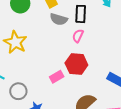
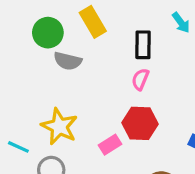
gray semicircle: (59, 19) -> (68, 61), moved
yellow star: (15, 42) -> (59, 126), moved

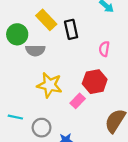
black rectangle: (143, 45) -> (71, 29), moved
pink semicircle: (140, 79) -> (104, 49), moved
yellow star: (59, 126) -> (50, 85), moved

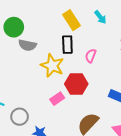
yellow rectangle: (46, 20) -> (71, 20), moved
black rectangle: (71, 29) -> (67, 45), moved
yellow star: (50, 85) -> (52, 66), moved

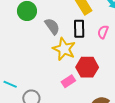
gray semicircle: (27, 45) -> (52, 26), moved, turned -138
pink semicircle: (91, 56) -> (103, 32), moved

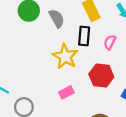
gray semicircle: (52, 26) -> (57, 18), moved
red hexagon: (87, 67) -> (101, 76), moved

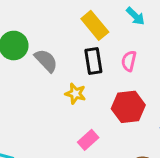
gray semicircle: (57, 18) -> (46, 61), moved
yellow star: (65, 57) -> (75, 94), size x0.6

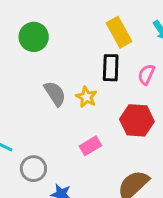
gray semicircle: (46, 61) -> (55, 94), moved

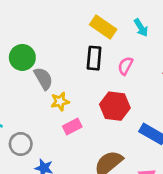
yellow rectangle: (119, 32) -> (103, 27), turned -30
green circle: (34, 37) -> (22, 57), moved
yellow star: (86, 97) -> (60, 101), moved, turned 30

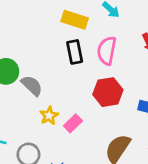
pink semicircle: (125, 66) -> (107, 51), size x1.5
yellow star: (60, 101) -> (49, 116), moved

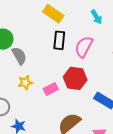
yellow rectangle: (75, 20) -> (53, 14), moved
pink rectangle: (73, 123) -> (51, 89), moved

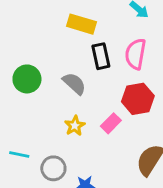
gray semicircle: (19, 56) -> (74, 84), moved

